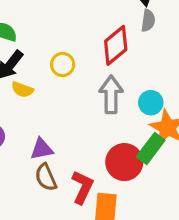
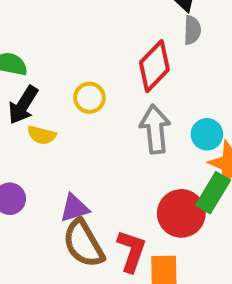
brown semicircle: (46, 177) -> (83, 244), size x1.4

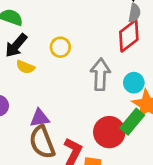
red diamond: (154, 66) -> (129, 36), moved

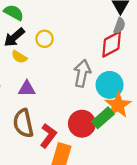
yellow circle: (60, 47) -> (45, 39), moved
cyan circle: (134, 83) -> (110, 85), size x1.5
purple triangle: (40, 118) -> (27, 89), moved

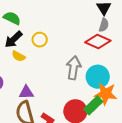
red diamond: (112, 44) -> (98, 41), turned 55
purple triangle: (27, 89) -> (26, 92), moved
orange star: (118, 105) -> (106, 94), turned -30

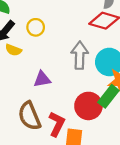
purple triangle: (26, 92) -> (42, 79), moved

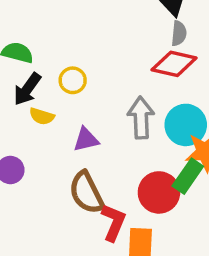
purple triangle: (42, 79) -> (86, 140), moved
brown semicircle: (29, 116) -> (86, 193), moved

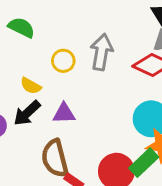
black arrow: (27, 89) -> (27, 113), moved
gray arrow: (141, 118) -> (101, 52), moved

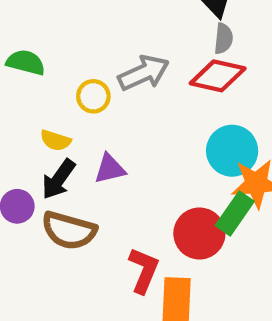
gray arrow: (101, 52) -> (144, 73), turned 68
brown semicircle: (55, 158) -> (69, 231), moved, turned -48

